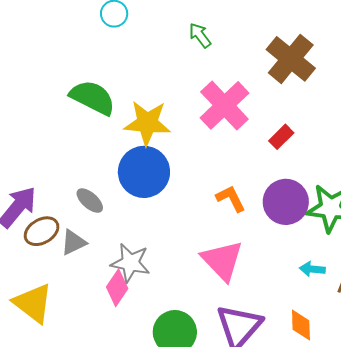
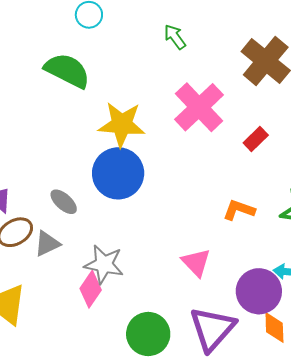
green semicircle: (92, 98) -> (67, 71), moved
orange L-shape: (231, 199) -> (239, 210), moved, turned -44
purple circle: (286, 202) -> (259, 291), moved
pink triangle: (222, 260) -> (196, 262), size x0.7

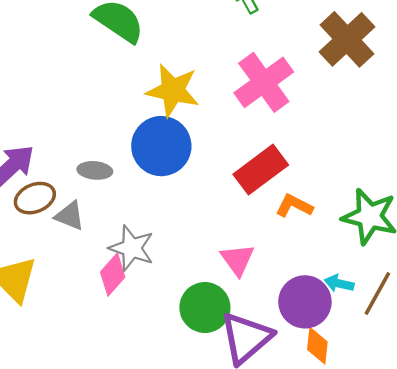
red rectangle: (256, 139) -> (261, 170), moved, size x1.8
gray ellipse: (64, 202) -> (95, 170), turned -44
gray triangle: (47, 244) -> (70, 216), turned 40
green circle: (148, 334) -> (205, 308), moved

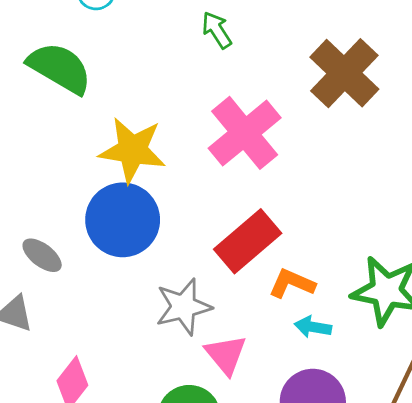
gray ellipse: (95, 170) -> (42, 255), turned 36
gray star: (132, 248) -> (183, 307), moved, turned -30
cyan arrow: (339, 283) -> (313, 327), moved

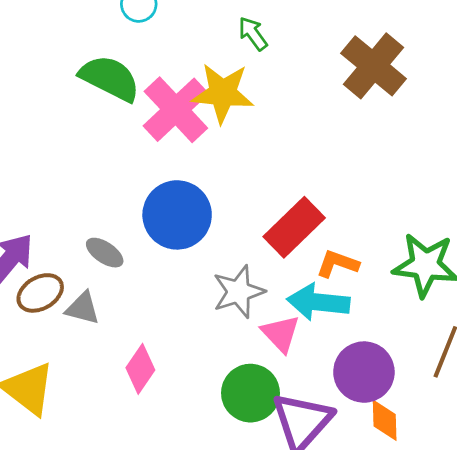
pink cross: (245, 133) -> (176, 110), moved
yellow star: (132, 150) -> (223, 93), moved
cyan arrow: (313, 327) -> (318, 302), moved, size x1.8

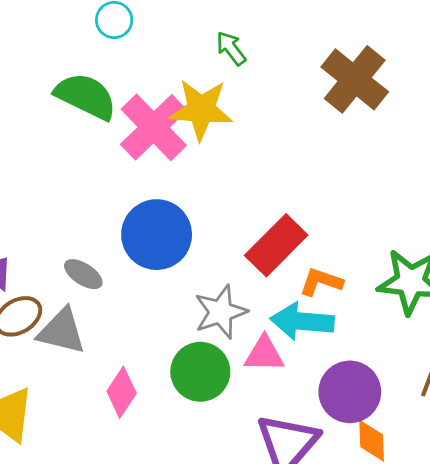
gray triangle: (83, 308) -> (62, 331), size x1.4
pink triangle: (281, 334) -> (264, 354), turned -45
green circle: (250, 393) -> (200, 372), moved

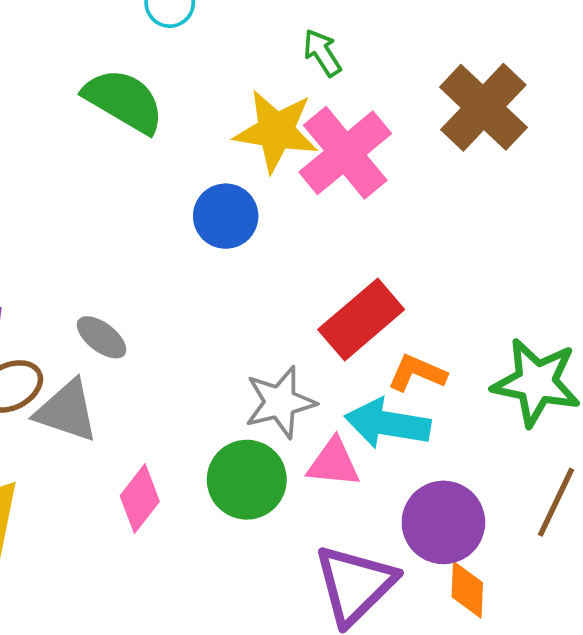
pink cross: (154, 127) -> (345, 153), moved
blue circle: (157, 235) -> (226, 216), moved, size x0.7

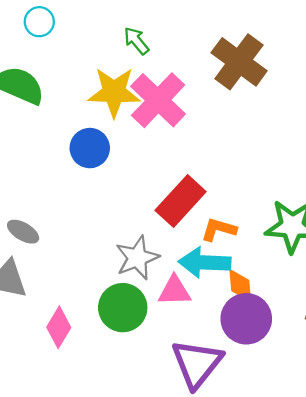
orange diamond: (467, 590) -> (240, 286), moved

